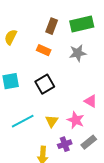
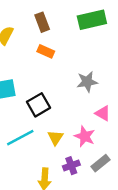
brown rectangle: (52, 26) -> (42, 22), moved, turned -42
gray star: (78, 53) -> (87, 82), moved
black square: (45, 84) -> (38, 105), moved

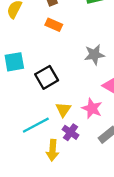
cyan line: (20, 138) -> (36, 125), moved
purple cross: (71, 166) -> (70, 132), moved, turned -35

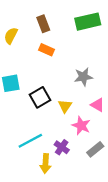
yellow triangle: (63, 110) -> (65, 106), moved

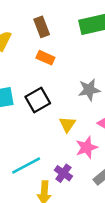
black square: (40, 97) -> (38, 100), moved
pink star: (81, 126) -> (87, 148), turned 30

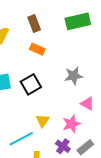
yellow triangle: (67, 124) -> (43, 121), moved
purple cross: (63, 173) -> (63, 146), moved

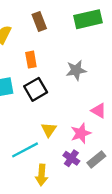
orange rectangle: (37, 49) -> (31, 60), moved, turned 56
gray star: (74, 76) -> (76, 70), moved

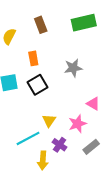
purple cross: (71, 158) -> (60, 145), moved

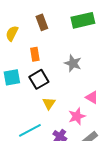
gray star: (73, 68) -> (73, 63), turned 30
yellow triangle: (49, 121) -> (49, 103), moved

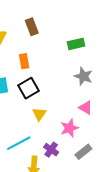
green rectangle: (83, 20) -> (76, 44), moved, size x0.7
gray star: (73, 63) -> (83, 76), moved

